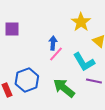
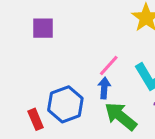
blue arrow: (53, 43) -> (104, 88), moved

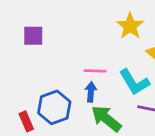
pink line: (109, 66) -> (95, 71), turned 50

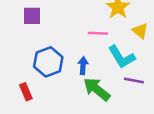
pink line: (95, 71) -> (98, 33), moved
blue hexagon: (54, 107) -> (48, 62), moved

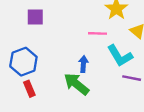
blue hexagon: (48, 62) -> (23, 62), moved
green arrow: (97, 89) -> (76, 84), moved

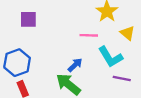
blue arrow: (83, 64) -> (75, 65), turned 42

